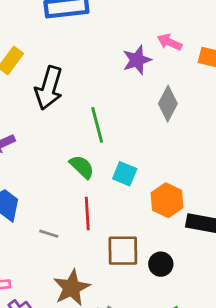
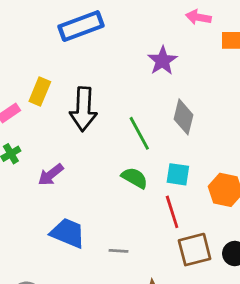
pink arrow: (170, 42) -> (198, 17), moved
gray diamond: (168, 104) -> (183, 117), moved
red line: (87, 214) -> (172, 212), moved

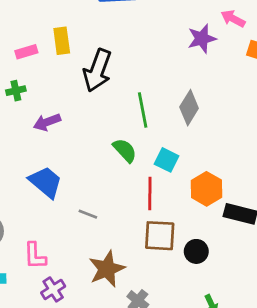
purple star: (162, 61) -> (202, 39), moved
yellow rectangle: (40, 92) -> (62, 41), turned -48

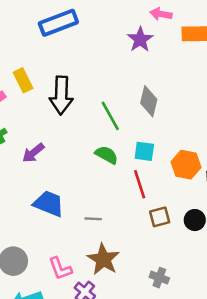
brown square: (160, 236) -> (160, 217), size x0.7
brown star: (107, 269) -> (103, 259), moved

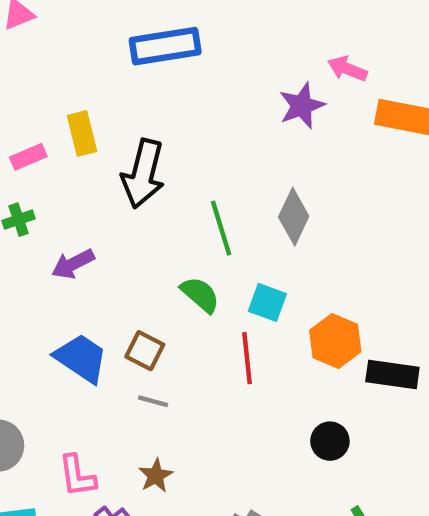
brown square: (160, 217) -> (145, 351), moved, turned 30
brown star: (103, 259) -> (156, 476), size x0.6

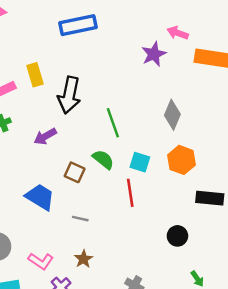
gray diamond: (294, 217) -> (172, 115), moved
purple arrow: (73, 264) -> (45, 136), moved
orange hexagon: (335, 341) -> (182, 160), moved
brown square: (145, 351) -> (75, 172), moved
pink L-shape: (77, 476) -> (41, 261), turned -45

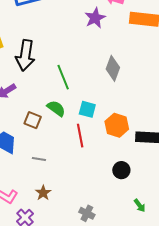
orange hexagon: (182, 160) -> (117, 125), moved

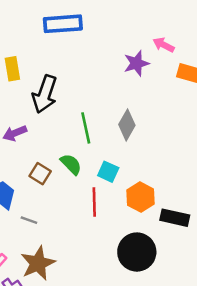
gray diamond: (113, 68) -> (127, 125), moved
gray line: (39, 159) -> (29, 220), moved
black circle: (121, 170) -> (137, 252), size x1.8
brown star: (43, 193) -> (38, 263), size x1.8

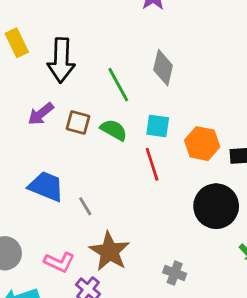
brown square: (40, 174) -> (78, 123), moved
gray line: (29, 220) -> (85, 206), turned 56

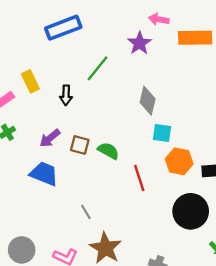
black arrow: (61, 60) -> (66, 95), size x0.6
green line: (118, 85) -> (97, 68), moved, turned 68
cyan square: (158, 126) -> (162, 133), moved
blue trapezoid: (46, 186) -> (44, 174), moved

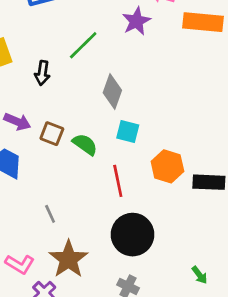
gray diamond: (148, 101) -> (112, 91), moved
cyan square: (162, 133) -> (128, 132), moved
purple arrow: (50, 138) -> (17, 122), turned -125
black circle: (191, 211) -> (132, 235), moved

